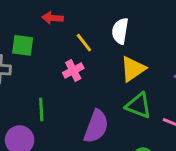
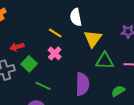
red arrow: (53, 18) -> (17, 47), moved
green square: (23, 45) -> (29, 64), moved, turned -35
green line: (41, 110) -> (43, 86), turned -42

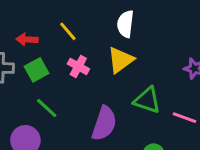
yellow line: (55, 33) -> (68, 31), moved
yellow triangle: (93, 39) -> (121, 60), moved
pink cross: (55, 53) -> (78, 66), turned -32

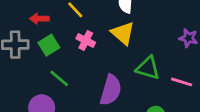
yellow triangle: (121, 60) -> (123, 33), turned -40

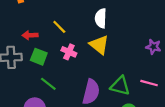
green square: (49, 45) -> (39, 57), turned -35
green triangle: (148, 68) -> (120, 86), moved

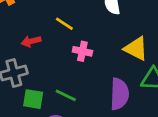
yellow triangle: (99, 45) -> (136, 49), moved
green square: (39, 57) -> (33, 99), moved

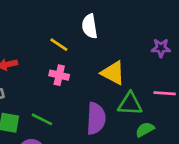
yellow line: (64, 24) -> (59, 45), moved

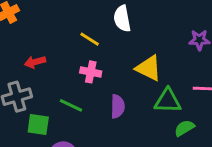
purple semicircle: (96, 118) -> (118, 106), moved, size x0.7
green line: (42, 119) -> (71, 105), moved

